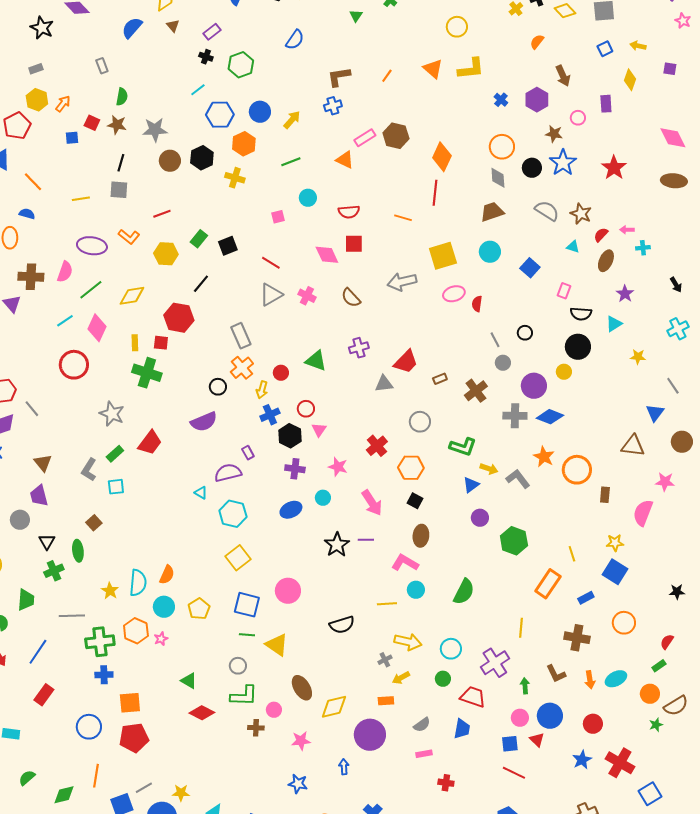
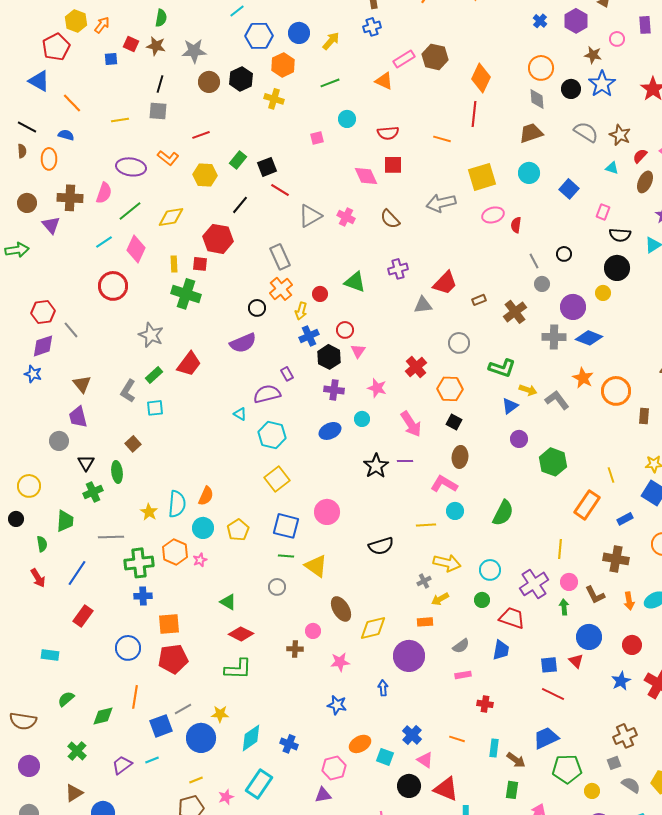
red line: (271, 263) -> (280, 190), moved
green L-shape: (244, 696) -> (238, 669), moved
pink circle: (520, 718) -> (569, 582), moved

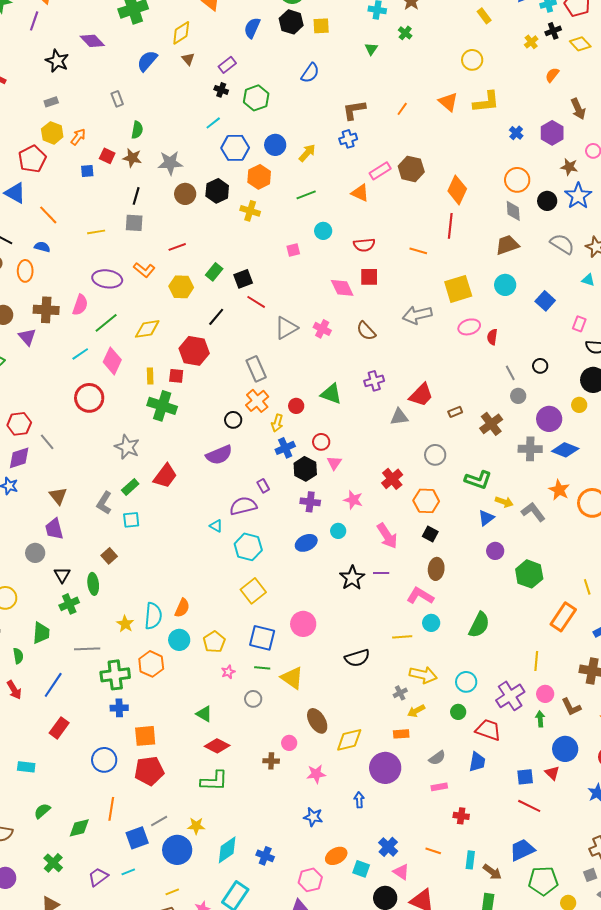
pink star: (200, 560) -> (228, 672), moved

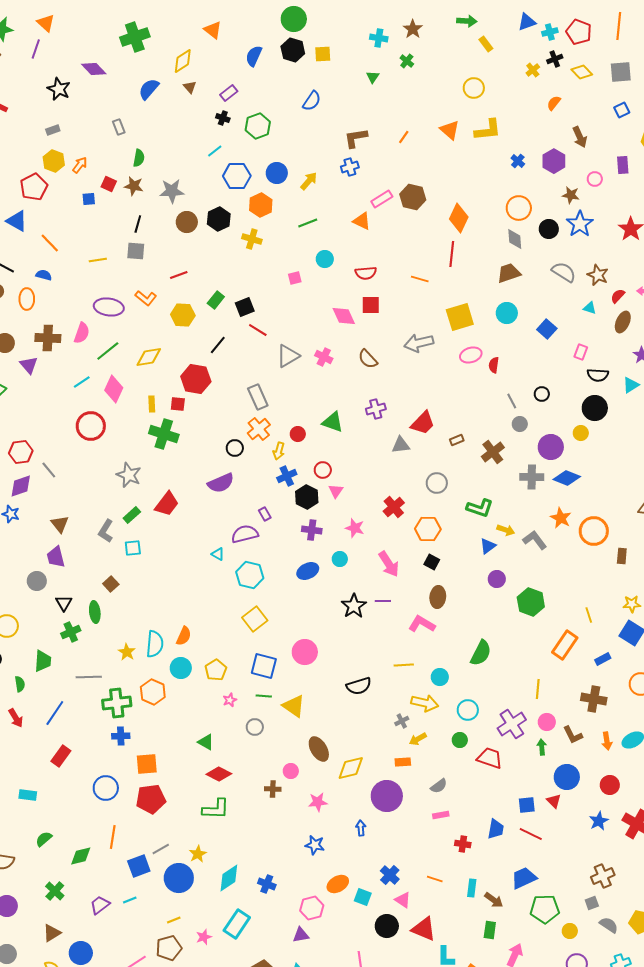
cyan circle: (431, 623) -> (440, 677), moved
blue trapezoid: (477, 762) -> (496, 829), moved
yellow star: (196, 826) -> (198, 854), turned -30

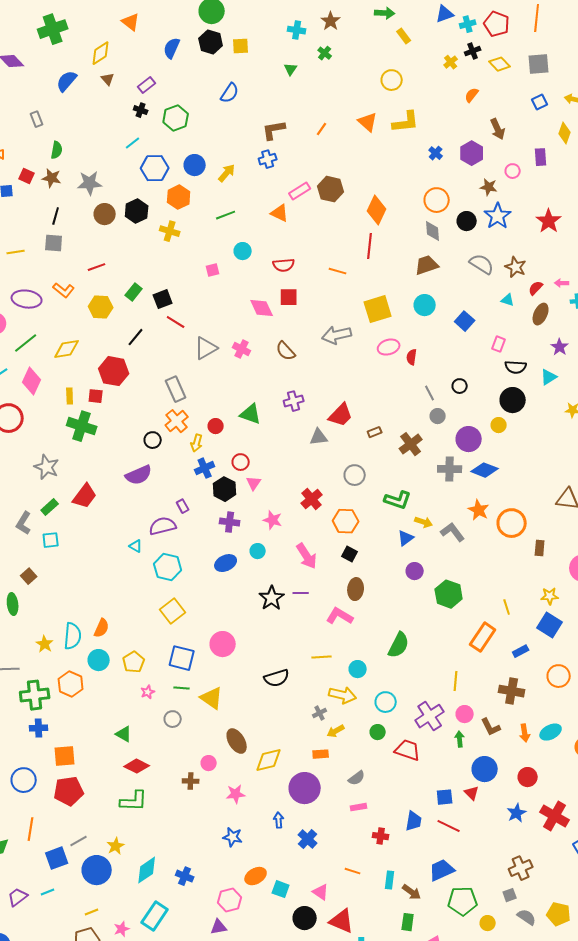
blue cross: (390, 875) -> (308, 839), moved

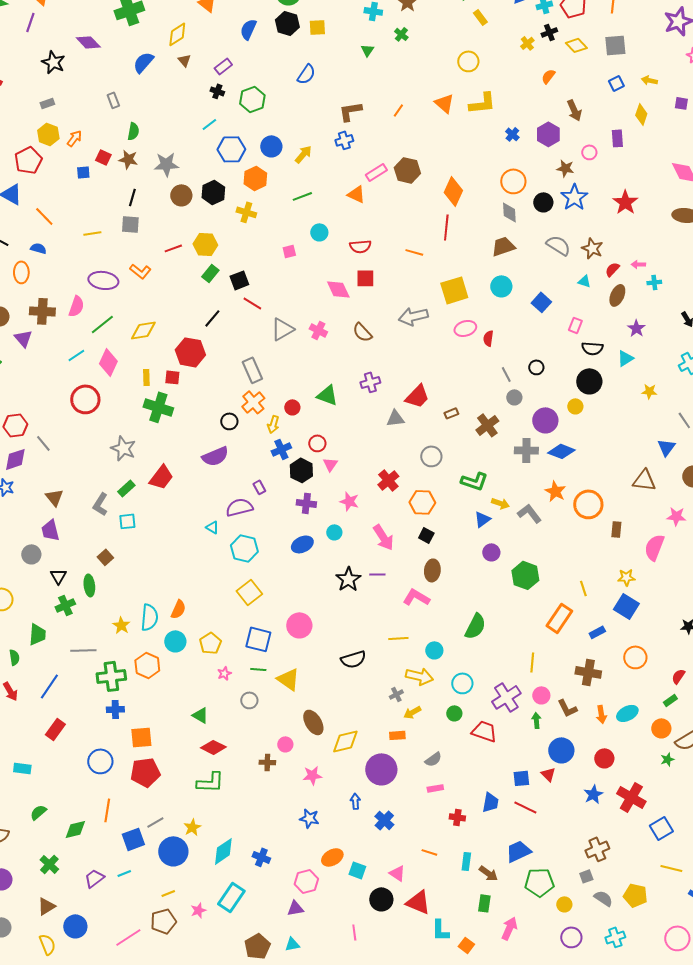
yellow hexagon: (101, 307) -> (205, 244), moved

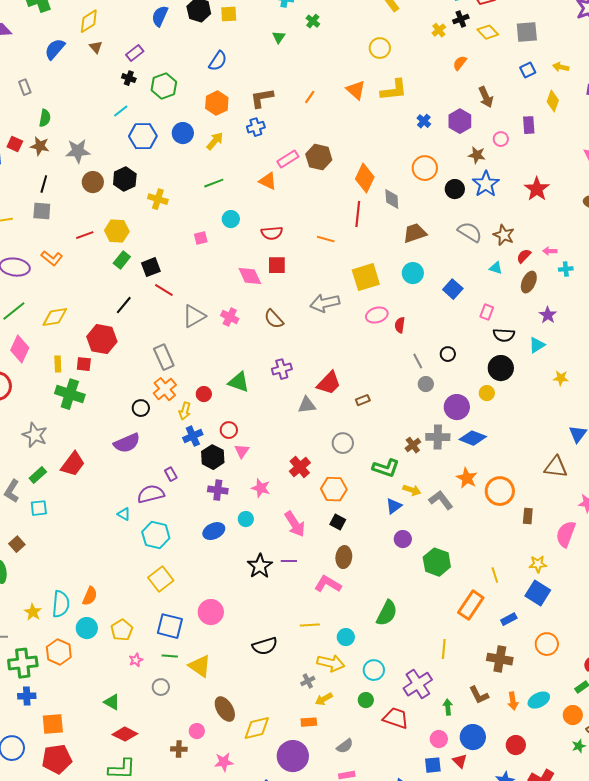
orange hexagon: (255, 178) -> (217, 103), moved
gray diamond: (509, 212) -> (392, 199), moved
brown cross: (487, 425) -> (413, 445), moved, size x0.7
pink circle: (541, 695) -> (439, 739), moved

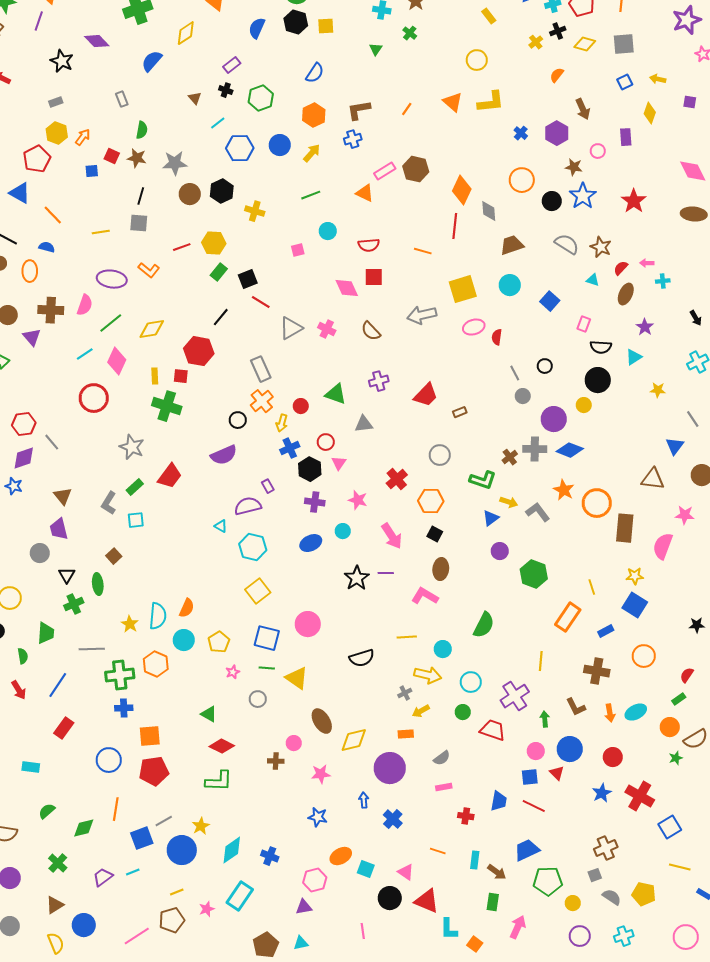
yellow diamond: (488, 32) -> (585, 44), turned -30
brown triangle: (96, 47) -> (195, 98), moved
gray triangle: (307, 405) -> (364, 424), moved
brown rectangle: (528, 516) -> (625, 528), size x1.8

